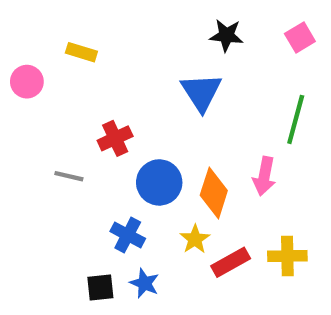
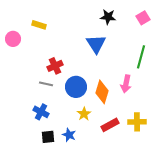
gray line: (69, 176) -> (46, 84), moved
blue cross: (128, 235) -> (41, 112), moved
yellow star: (195, 239) -> (84, 114), moved

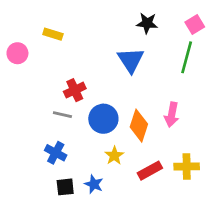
green line: (141, 57) -> (187, 57), moved

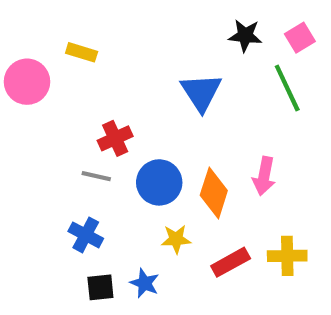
black star: (147, 23) -> (245, 36), moved
pink circle: (17, 53) -> (27, 82), size x1.4
green line: (187, 57) -> (287, 88), turned -40
yellow star: (114, 156) -> (176, 239), turned 30

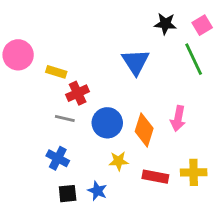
yellow rectangle: (82, 52) -> (56, 72), moved
red rectangle: (231, 262) -> (155, 177), turned 40

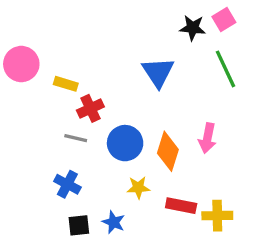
pink square: (202, 25) -> (224, 20), moved
yellow cross: (194, 172) -> (217, 216), moved

